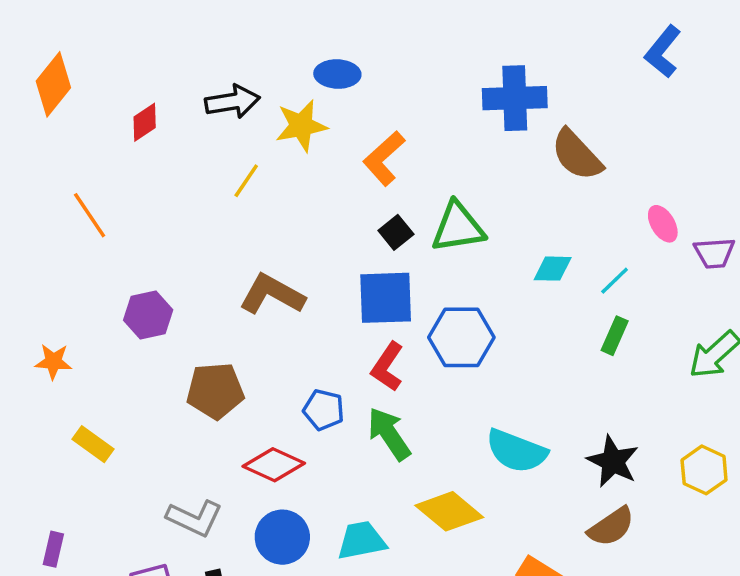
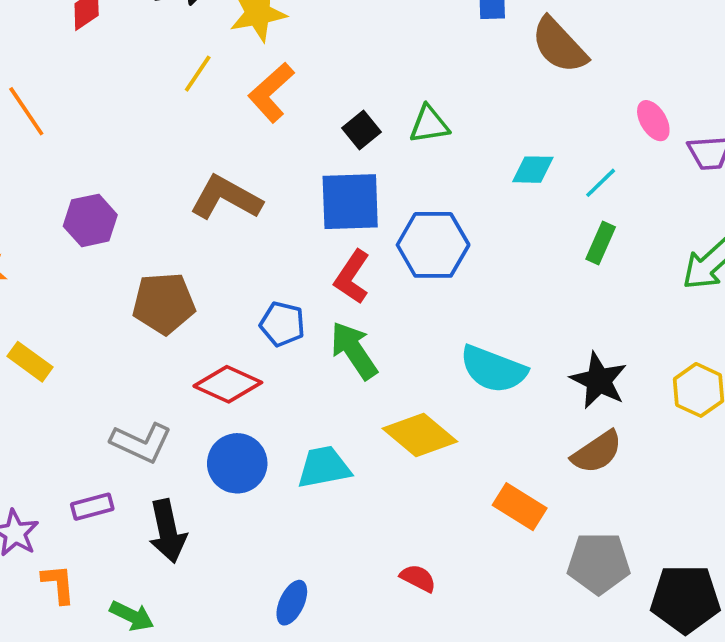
orange L-shape: (384, 158) -> (271, 92), moved
green triangle: (458, 227) -> (429, 124), size x0.7

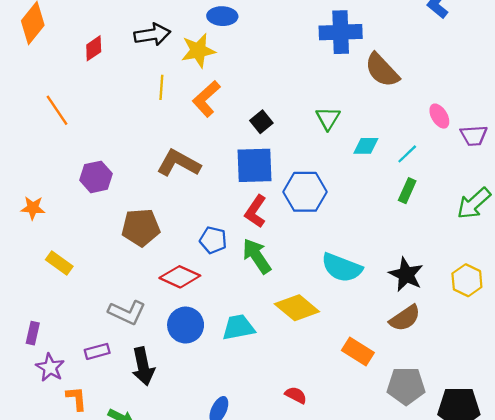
yellow line: (198, 74) -> (161, 87), turned -30
green triangle: (429, 124) -> (328, 118), moved, turned -50

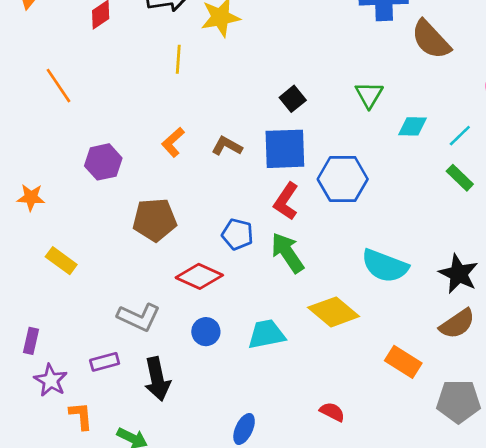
orange L-shape: (206, 99) -> (173, 142), moved, size x0.7
brown L-shape: (179, 163) -> (227, 146), moved, size x0.6
green rectangle: (407, 191) -> (460, 178), turned -70
blue circle: (186, 325) -> (206, 332), size x0.7

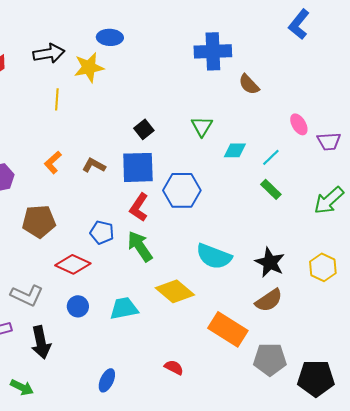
brown semicircle: (431, 40) -> (249, 84), size x0.7
orange rectangle: (403, 362) -> (228, 329), size x1.4

